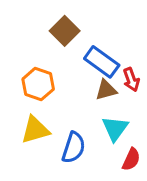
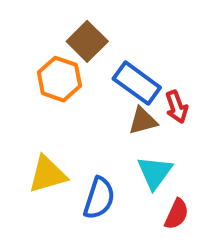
orange hexagon: (38, 84) -> (59, 79), moved

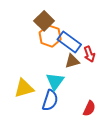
orange hexagon: (59, 79) -> (50, 36), moved
cyan triangle: (155, 172) -> (55, 81), moved

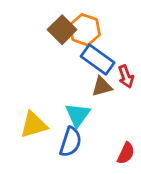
orange hexagon: (50, 36) -> (85, 30), moved

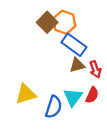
red arrow: (126, 77) -> (95, 69), moved
cyan triangle: (78, 115) -> (73, 97), moved
red semicircle: (126, 153) -> (92, 95), moved

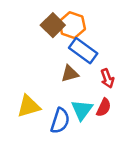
brown triangle: (77, 65) -> (70, 74), moved

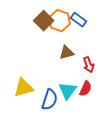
blue rectangle: (83, 51) -> (79, 20), moved, size x0.7
brown triangle: (70, 74) -> (67, 53), moved

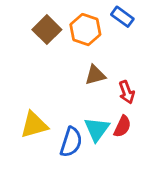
blue rectangle: (79, 20) -> (122, 17), moved
brown square: (44, 21) -> (47, 30), moved

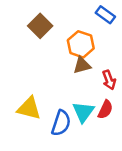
orange hexagon: (85, 30) -> (81, 44), moved
yellow triangle: (34, 125) -> (29, 108), turned 30

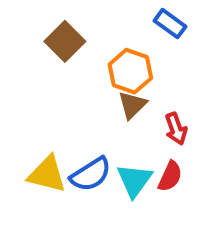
brown triangle: (82, 65) -> (132, 105), turned -30
blue semicircle: (61, 123) -> (91, 174), moved, turned 40

